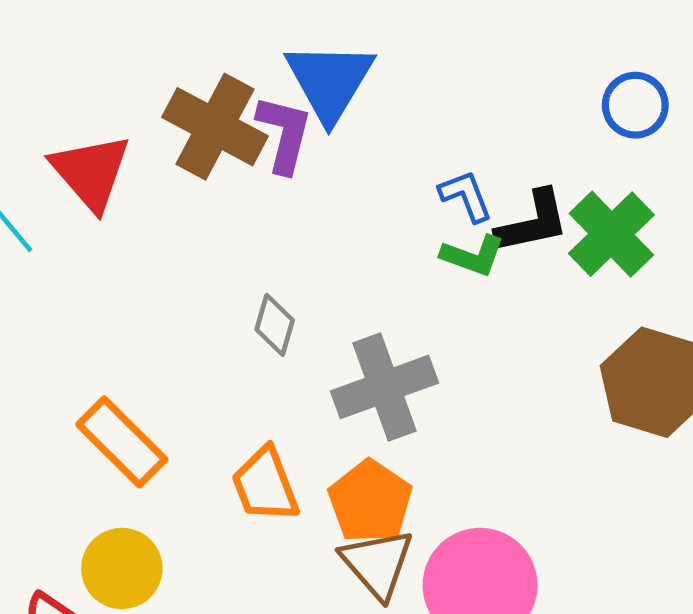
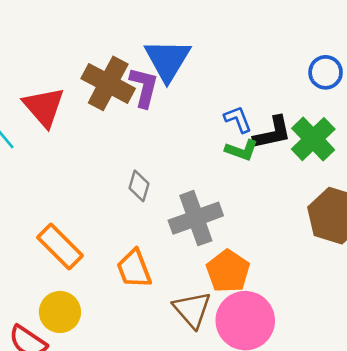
orange pentagon: (370, 502) -> (228, 271), moved

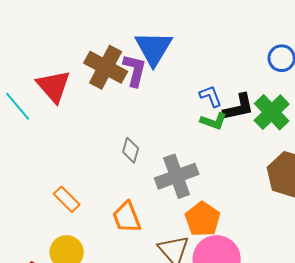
orange rectangle: (60, 247) -> (67, 199), size x0.7

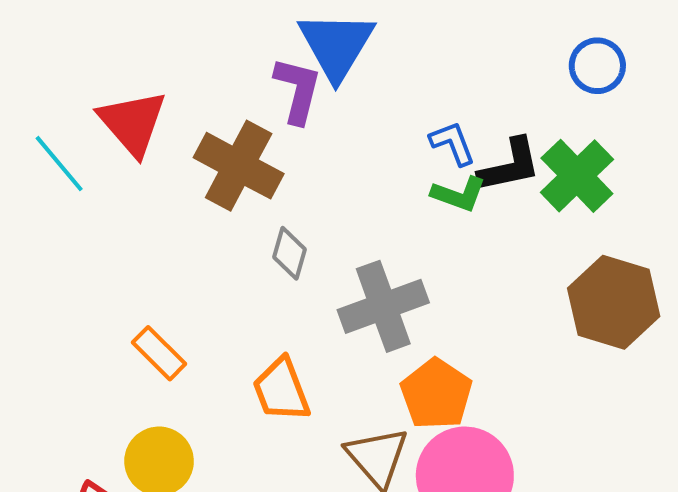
brown cross: (106, 67) -> (239, 166), moved

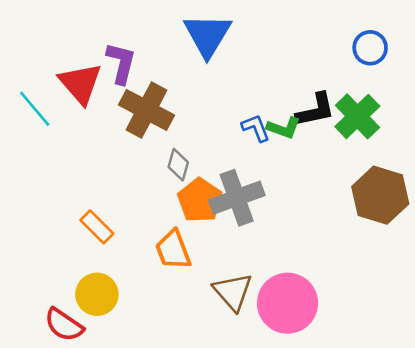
purple L-shape: (298, 90) -> (121, 63), moved
blue L-shape: (453, 143) -> (256, 128), moved
orange pentagon: (436, 394) -> (200, 200), moved

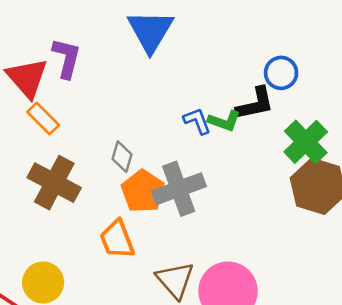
blue circle: (370, 48) -> (281, 73), moved
brown cross: (146, 110) -> (54, 183), moved
green cross: (357, 116) -> (306, 142), moved
orange rectangle: (97, 227) -> (43, 118), moved

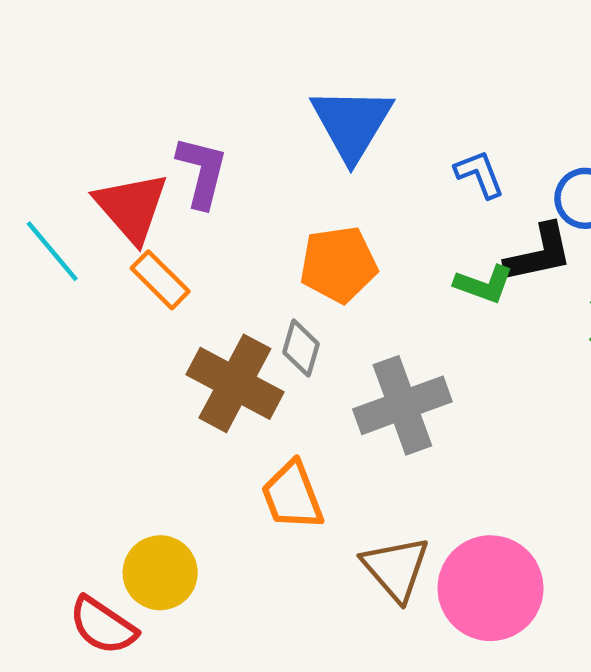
blue L-shape: (197, 121) -> (479, 174), moved
brown cross: (54, 183) -> (235, 383), moved
orange pentagon: (143, 191) -> (339, 264), moved, turned 30

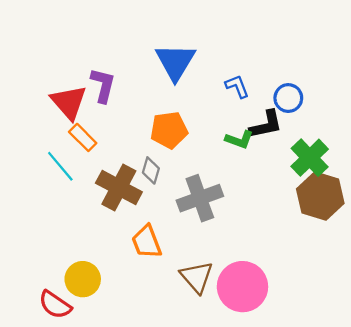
cyan line: (52, 251) -> (60, 166), moved

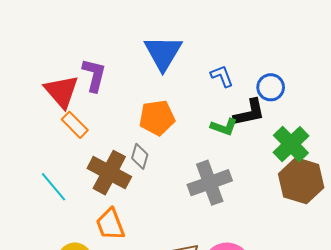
cyan line: (60, 166) -> (53, 187), moved
gray cross: (200, 198) -> (210, 183), moved
orange trapezoid: (147, 242) -> (110, 224), moved

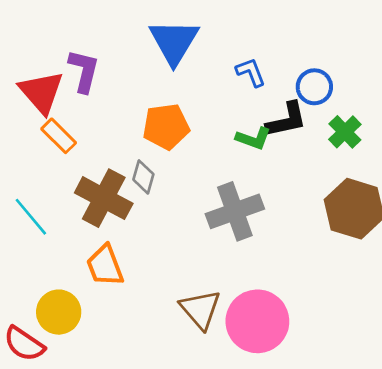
green cross: (291, 144) -> (345, 132), moved, size x0.7

